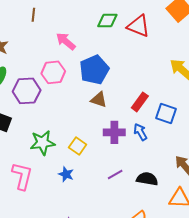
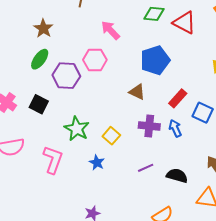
blue pentagon: (94, 70) -> (155, 60), moved
green star: (43, 143) -> (77, 129), turned 30

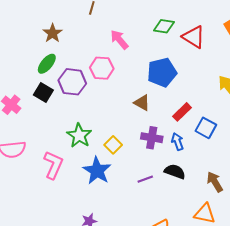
black square: (39, 104) -> (43, 93), moved
blue star: (97, 163) -> (97, 171), size x1.8
black semicircle: (177, 176) -> (175, 172), moved

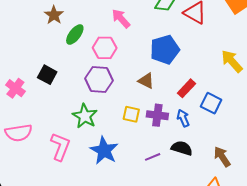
green ellipse: (47, 64) -> (75, 34), moved
purple hexagon: (72, 82) -> (99, 79), moved
yellow square: (113, 145) -> (131, 114), moved, turned -30

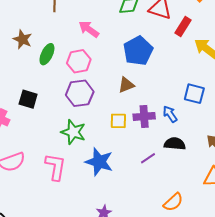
brown triangle: (146, 81) -> (126, 85), turned -36
red rectangle: (187, 88) -> (183, 26), moved

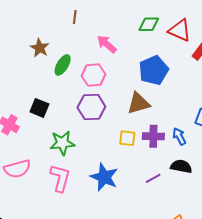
brown triangle: (126, 85) -> (138, 103), size x1.4
green star: (73, 132) -> (62, 143), moved, turned -30

